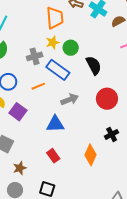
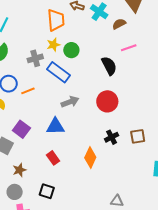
black semicircle: (94, 65) -> (109, 66), moved
orange line: (38, 86) -> (28, 91), moved
purple square: (18, 112) -> (21, 129), moved

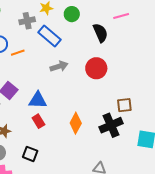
green circle: (71, 50) -> (72, 14), moved
blue triangle: (55, 126) -> (38, 100), moved
black cross: (112, 137) -> (111, 125), moved, size x1.6

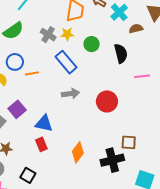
pink line: (121, 16) -> (142, 76), moved
gray cross: (27, 21) -> (48, 35), moved, turned 35
black semicircle: (100, 33) -> (121, 53), moved

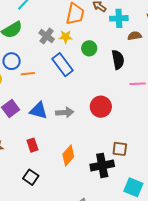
cyan cross: (119, 12) -> (119, 18), turned 36
gray arrow: (70, 94) -> (65, 112), moved
blue triangle: (44, 124) -> (39, 111), moved
black square: (28, 175) -> (31, 177), moved

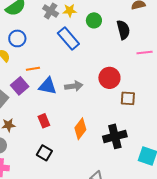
orange line: (28, 74) -> (33, 69), moved
brown square: (120, 149) -> (128, 98), moved

